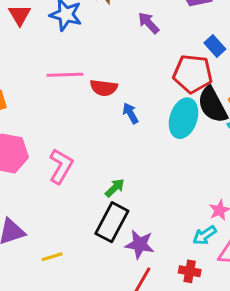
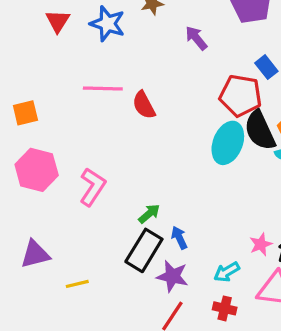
red semicircle: (104, 88) -> (144, 105), turned 52
blue arrow: (130, 113) -> (179, 238), moved
cyan arrow: (205, 235) -> (227, 272), moved

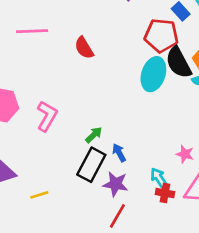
pink line: (103, 88) -> (32, 31), moved
pink star: (261, 244) -> (185, 154), turned -30
cyan arrow: (227, 272) -> (159, 178), turned 90
red cross: (225, 308) -> (165, 193), moved

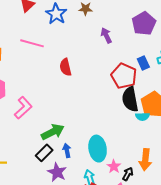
cyan ellipse: (153, 74) -> (98, 149), moved, turned -45
green arrow: (94, 135) -> (53, 132), size x1.6
black rectangle: (91, 165) -> (44, 153), size x0.7

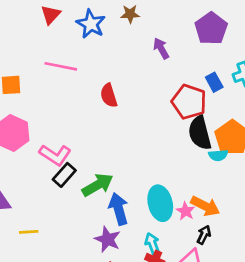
pink L-shape: (23, 108) -> (55, 155), turned 80
blue arrow: (67, 151) -> (119, 209), size x1.6
black rectangle: (44, 153) -> (64, 175), moved
orange arrow: (145, 160) -> (205, 206), moved, turned -65
pink star: (114, 166) -> (186, 211), moved

